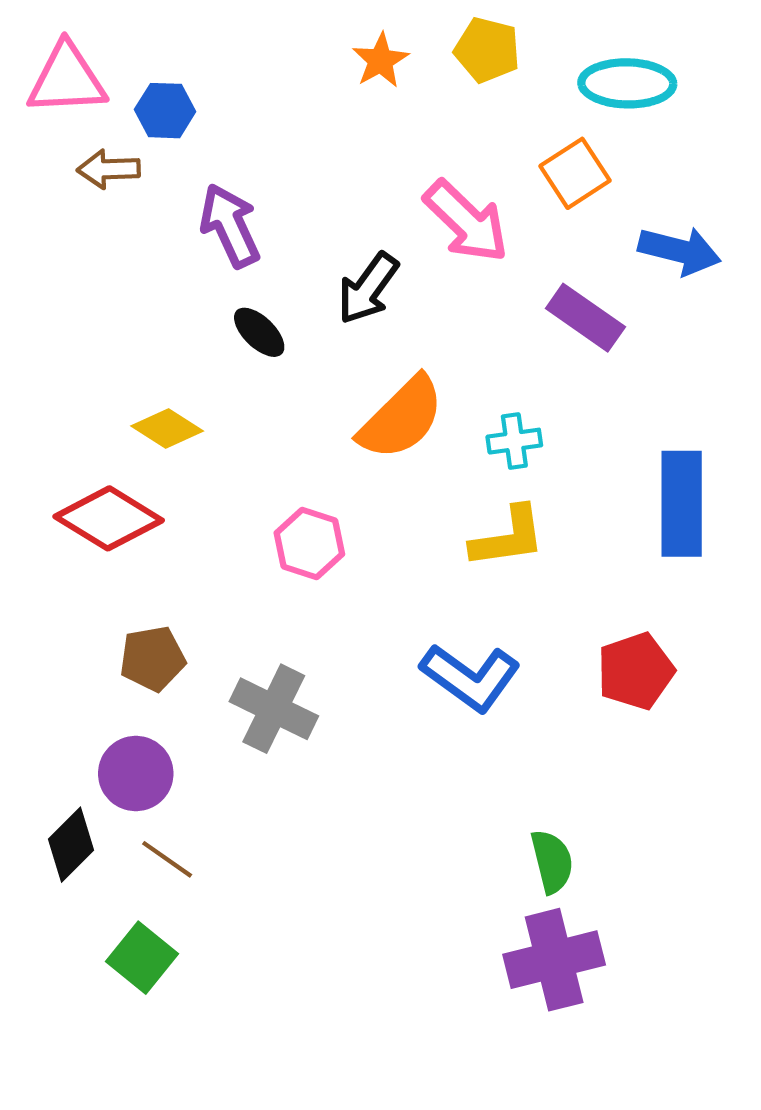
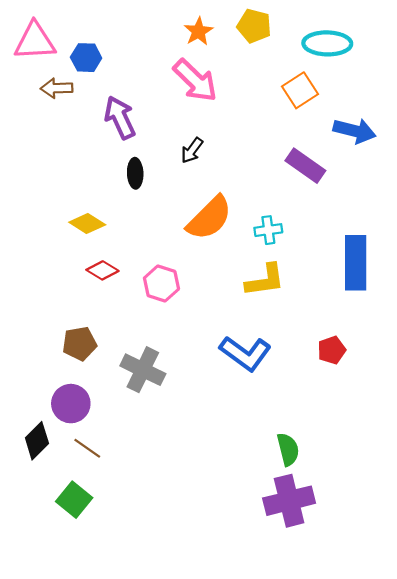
pink arrow: (466, 221) -> (195, 81), moved
black arrow: (368, 288) -> (192, 150), size x0.7
black ellipse: (259, 332) -> (135, 173), turned 44
red diamond: (109, 518) -> (102, 270), moved, size x0.6
red pentagon: (636, 671) -> (332, 350), size x0.7

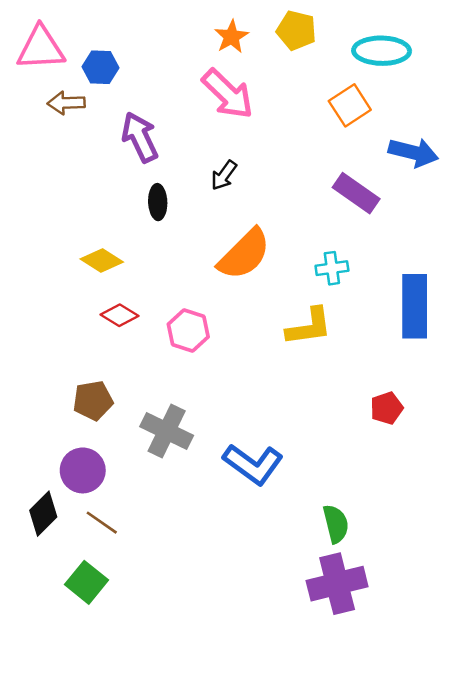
cyan cross: (268, 230) -> (332, 268), moved
blue L-shape: (245, 353) -> (253, 464), moved

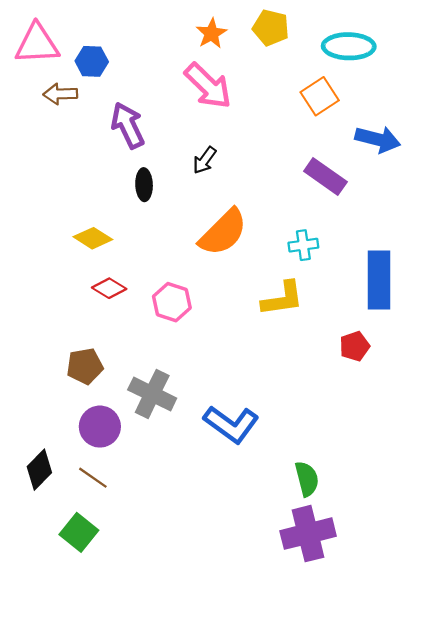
red pentagon: (387, 408) -> (355, 346), moved
purple circle: (83, 470) -> (100, 427), moved

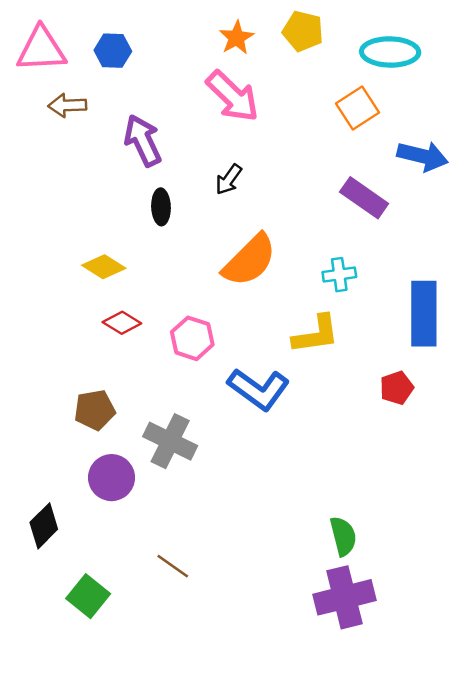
blue hexagon: (92, 61) -> (113, 51), moved
blue L-shape: (231, 424) -> (259, 389), moved
brown line: (93, 478) -> (173, 566), moved

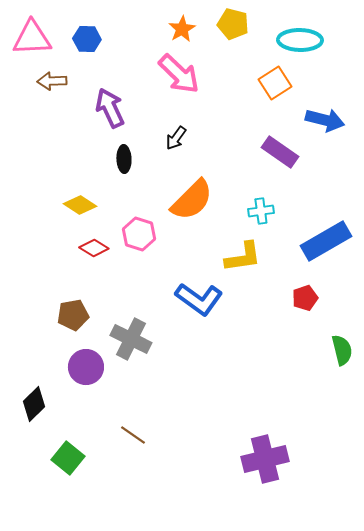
blue rectangle: (424, 314) -> (326, 241), turned 60
pink hexagon: (192, 338) -> (139, 234), moved
green semicircle: (343, 536) -> (342, 350), moved

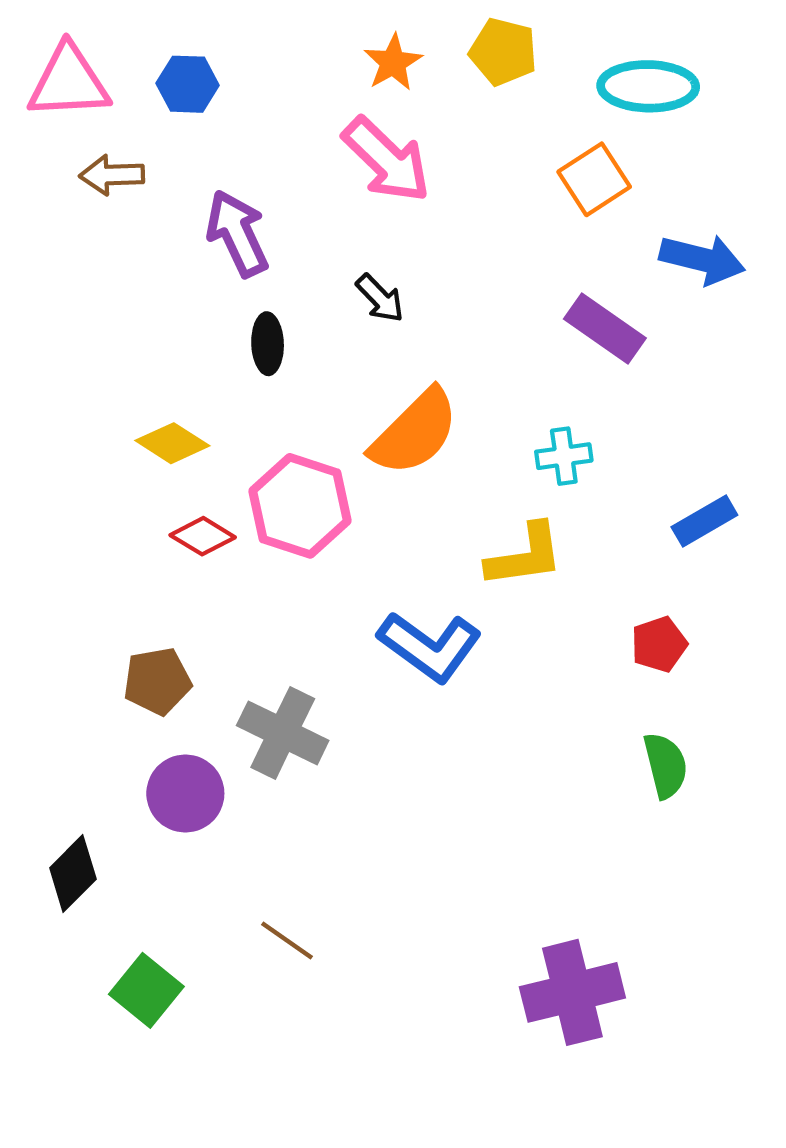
black arrow: (176, 138) -> (380, 298), turned -80
pink hexagon: (139, 234) -> (300, 506), size x1.4
blue rectangle: (326, 241) -> (704, 521), size x0.6
green semicircle: (342, 350) -> (665, 765), moved

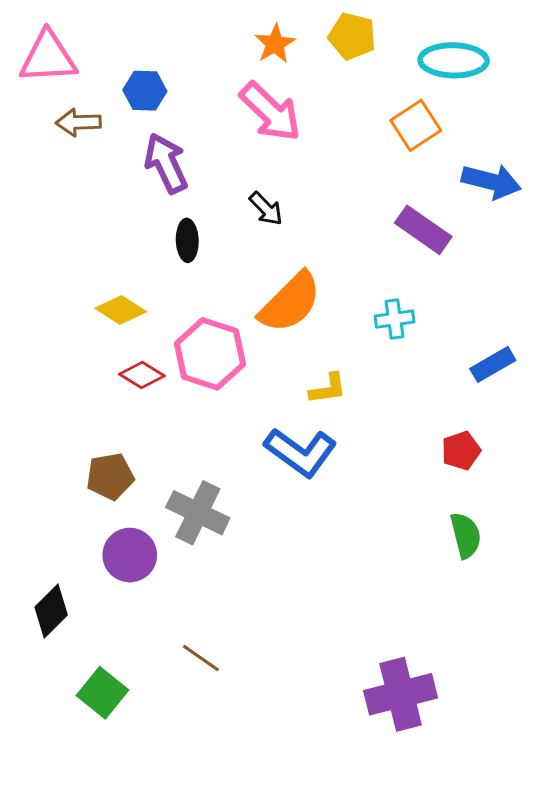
blue hexagon: (188, 84) -> (145, 91), moved
yellow L-shape: (525, 556) -> (328, 389), moved, size x0.7

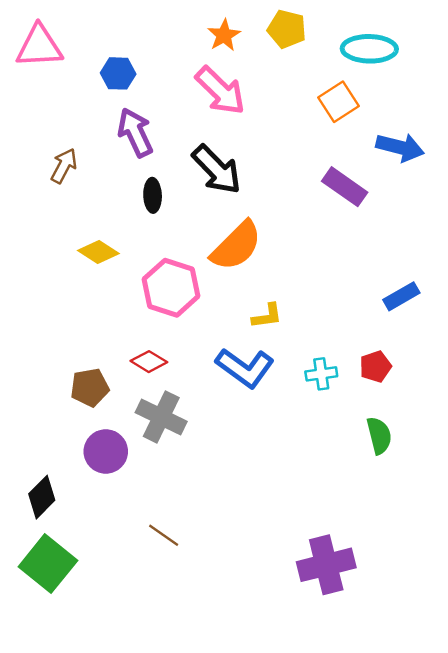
brown arrow: (78, 122) -> (64, 166), moved, turned 120
black arrow: (266, 209) -> (217, 169), size x1.8
cyan cross: (395, 319) -> (321, 374), moved
red diamond: (142, 375) -> (149, 362), moved
green square: (103, 693) -> (48, 564), moved, size x1.4

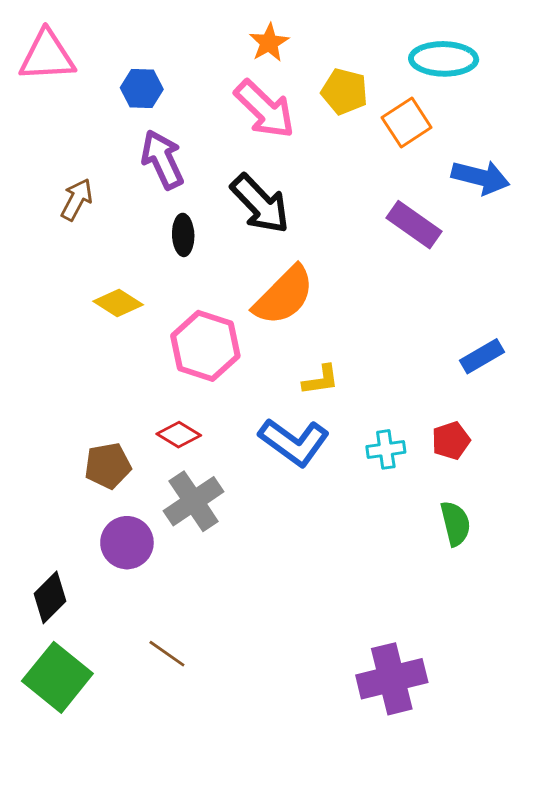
yellow pentagon: (287, 29) -> (344, 91), moved
gray cross: (161, 417) -> (194, 501), turned 30
brown line: (164, 535) -> (167, 654), moved

